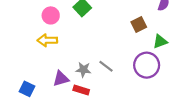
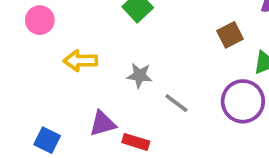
pink circle: (51, 15) -> (40, 20), moved
gray star: (83, 70) -> (140, 75), moved

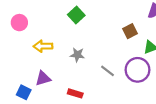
gray line: (176, 103) -> (107, 71), moved
purple triangle: (103, 123) -> (43, 78), moved

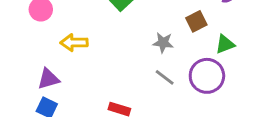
gray star: (77, 55) -> (163, 43), moved
purple triangle: (43, 78) -> (48, 79), moved

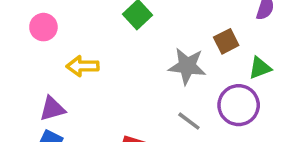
gray star: (163, 43) -> (187, 66), size x1.5
gray line: (165, 77) -> (189, 121), moved

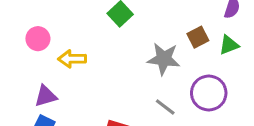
pink circle: (43, 27) -> (38, 39), moved
green triangle: (260, 68) -> (229, 45), moved

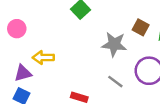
brown square: (198, 37) -> (141, 27), turned -35
yellow arrow: (72, 59) -> (43, 57), moved

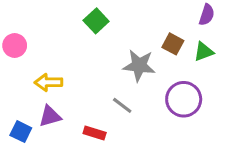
purple triangle: (23, 73) -> (50, 116), moved
gray line: (115, 82) -> (122, 105), moved

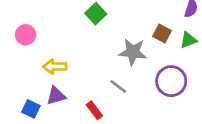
red rectangle: (95, 133) -> (94, 110), turned 36

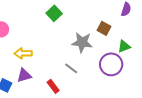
green triangle: (188, 40) -> (124, 46), moved

